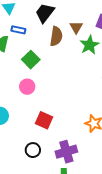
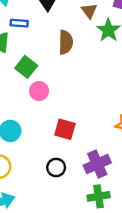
brown semicircle: (56, 36) -> (66, 42), moved
green square: (31, 60) -> (26, 67), moved

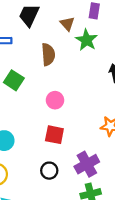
pink circle: (39, 91) -> (55, 100), moved

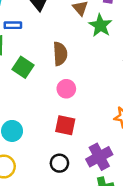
brown semicircle: (48, 55) -> (60, 54), moved

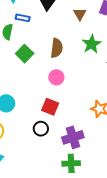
green star: (100, 25) -> (92, 44), moved
black circle: (59, 163) -> (41, 129), moved

